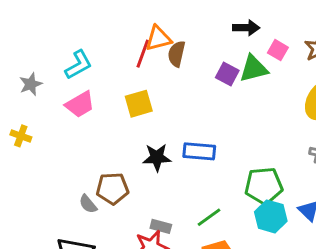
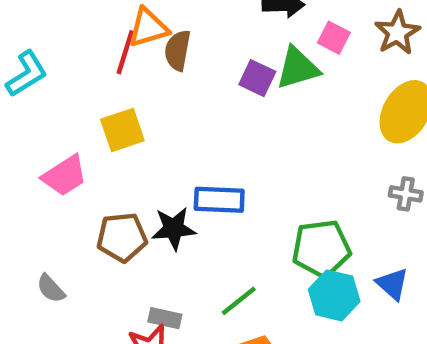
pink trapezoid: (80, 104) -> (64, 176), moved
black star: (157, 157) -> (174, 229), moved
brown pentagon: (112, 188) -> (122, 237), moved

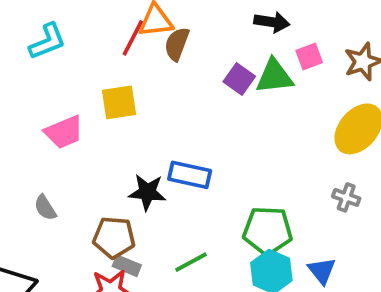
pink square: (334, 38) -> (309, 57), turned 32
brown pentagon: (122, 237) -> (114, 237), moved
gray semicircle: (51, 289) -> (45, 208), moved

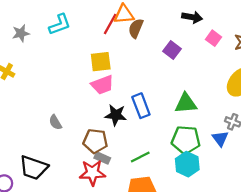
pink square: (309, 57) -> (214, 38), turned -35
green triangle: (274, 76) -> (186, 103), moved
pink trapezoid: (64, 132) -> (102, 85), moved
blue rectangle: (190, 175) -> (141, 106), turned 55
blue triangle: (322, 271) -> (220, 139), moved

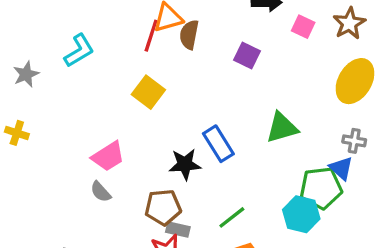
yellow square: (101, 62) -> (148, 92), turned -35
pink trapezoid: (102, 85) -> (108, 156), moved
green pentagon: (186, 140) -> (321, 188), moved

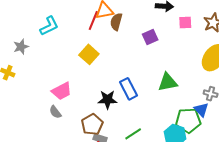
pink square: (303, 27) -> (185, 22), turned -32
purple square: (247, 55) -> (150, 37), turned 35
gray star: (26, 74) -> (21, 47), moved
brown pentagon: (163, 207) -> (92, 124), turned -30

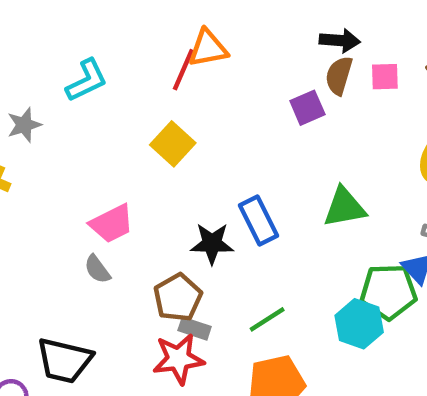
brown semicircle: (116, 22) -> (339, 76), moved

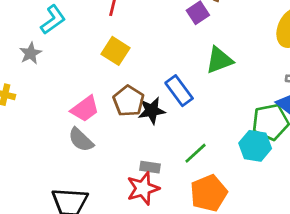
gray star: (24, 125) -> (31, 53), moved
green triangle: (344, 207) -> (219, 60), moved
gray semicircle: (97, 269) -> (81, 140), size x1.4
brown pentagon: (178, 297) -> (129, 101), moved

